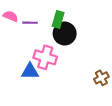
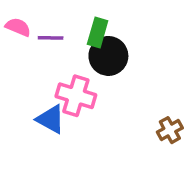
blue triangle: (30, 71) -> (51, 119), turned 30

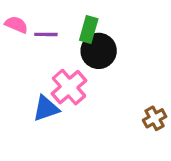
pink cross: (76, 96) -> (69, 87), turned 32
blue triangle: (51, 119) -> (46, 108), turned -48

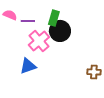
pink cross: (69, 87) -> (39, 41), moved
brown cross: (155, 118) -> (94, 72), turned 32

